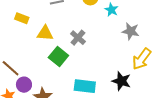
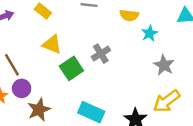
yellow triangle: (45, 33) -> (52, 44), moved

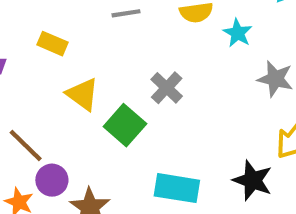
yellow triangle: (52, 44) -> (83, 94), turned 30

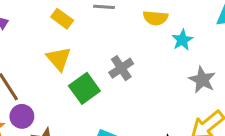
yellow rectangle: (53, 44) -> (62, 19), moved

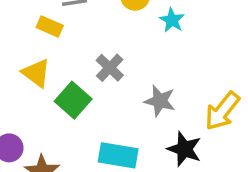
yellow rectangle: (62, 19) -> (50, 27), moved
gray star: (202, 80) -> (160, 101), moved

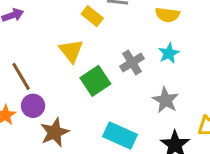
cyan star: (172, 20) -> (169, 53), moved

